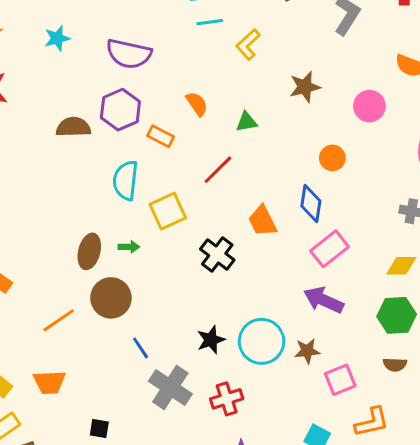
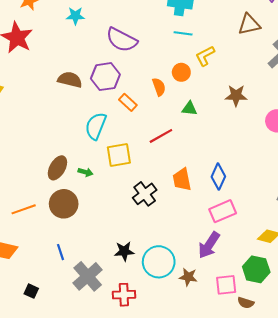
orange circle: (332, 158) -> (181, 72), moved
purple arrow: (324, 300) -> (209, 245), turned -96
blue line: (141, 348) -> (60, 252), moved
pink square: (340, 380) -> (226, 285), moved

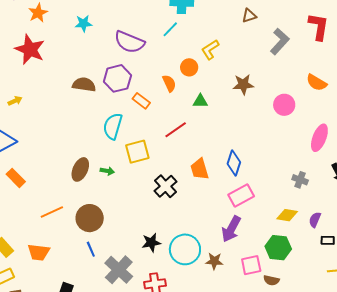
brown triangle: (249, 24) -> (249, 16), size x0.7
cyan line: (183, 33) -> (170, 29), moved, turned -48
brown circle: (64, 204) -> (90, 218), moved

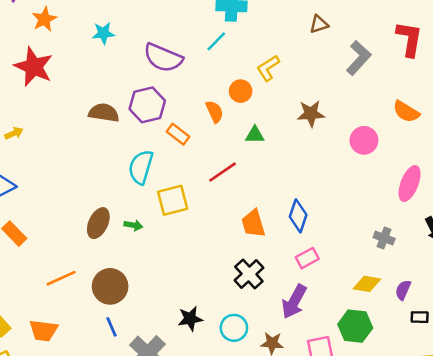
black cross: (165, 186) -> (249, 274), moved
pink rectangle: (241, 195) -> (307, 258), size x0.7
cyan circle: (185, 249) -> (234, 328), size x0.7

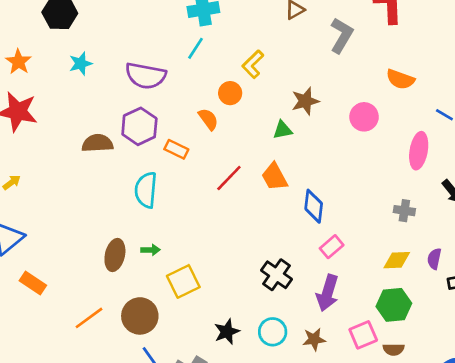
green triangle: (255, 135) -> (283, 130), moved
yellow square: (173, 200) -> (183, 281), moved
orange trapezoid: (253, 223) -> (274, 177), moved

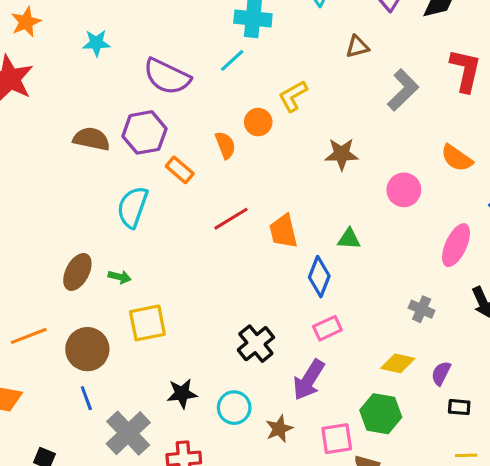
green triangle: (283, 130) -> (349, 239), moved
brown star: (314, 339) -> (279, 429), turned -30

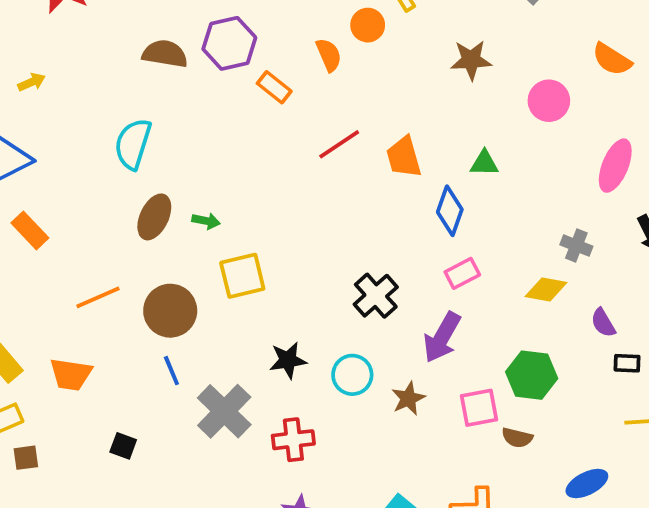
cyan semicircle: (133, 207) -> (133, 144), moved
yellow diamond: (398, 363) -> (546, 289), moved
purple semicircle: (441, 373) -> (603, 323), turned -55

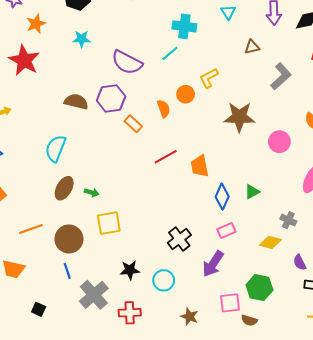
brown star: (471, 60) -> (239, 117), size x1.4
green triangle: (484, 163) -> (252, 192), moved, turned -35
brown star: (408, 398) -> (189, 317), moved, turned -30

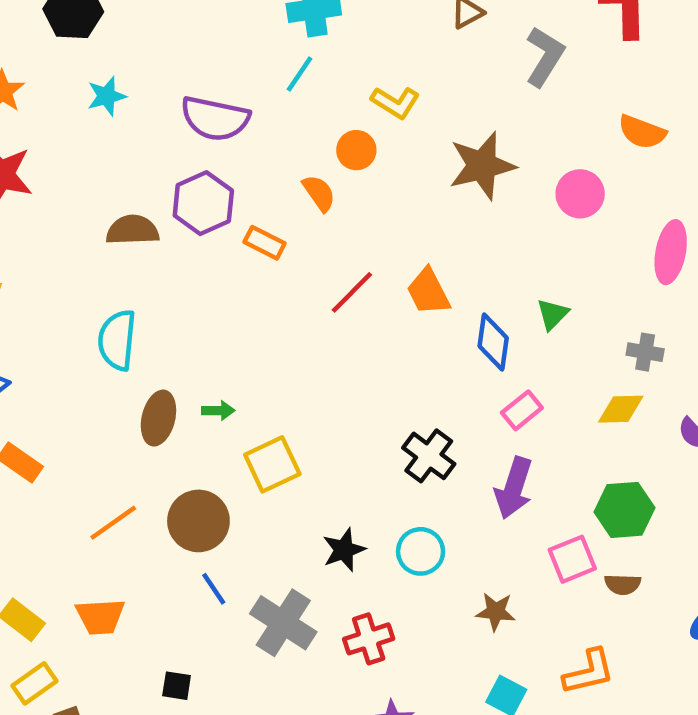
yellow L-shape: (209, 78) -> (395, 102), turned -105

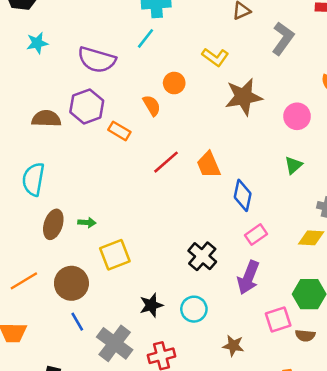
yellow L-shape: (395, 102) -> (215, 57), moved
green triangle: (553, 314) -> (293, 165), moved

